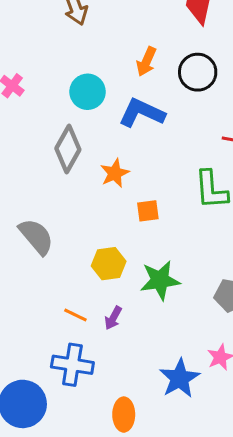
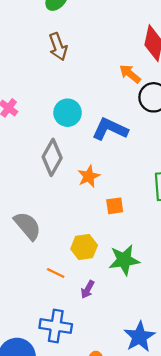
orange arrow: (146, 62) -> (130, 74), moved, turned 105
orange line: (75, 315) -> (56, 273), moved

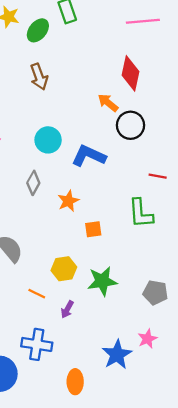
gray diamond: (52, 157) -> (33, 183), size x0.7

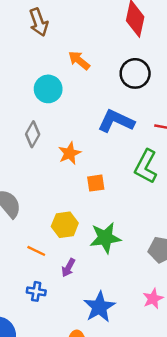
orange arrow: (108, 103) -> (79, 60), moved
blue L-shape: (89, 156) -> (116, 121), moved
green L-shape: (141, 213) -> (146, 166), turned 32
blue cross: (37, 344) -> (36, 291), moved, size x0.6
blue star: (117, 355) -> (99, 307), moved

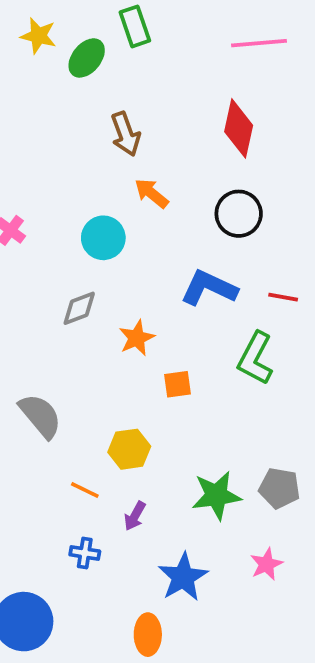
brown arrow: (39, 22) -> (126, 134), moved
gray diamond: (33, 134) -> (79, 308), turned 40
green star: (105, 238) -> (216, 496), moved

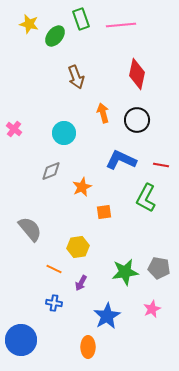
pink line: (259, 43) -> (121, 25), moved
orange arrow: (152, 193) -> (103, 113), moved, turned 36

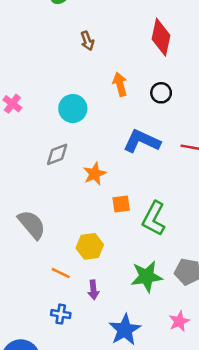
brown arrow: (76, 77) -> (87, 41), size x0.7
black circle: (137, 120) -> (161, 93), size x0.7
green L-shape: (146, 198) -> (154, 219), moved
purple arrow: (81, 283) -> (93, 290), turned -35

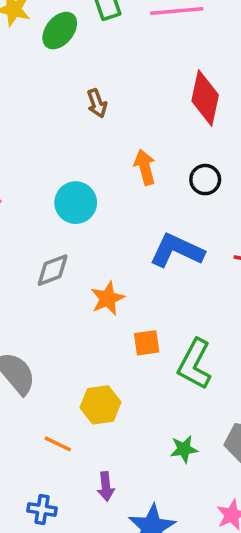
green star: (147, 277) -> (184, 449), size x0.6
purple arrow: (93, 290) -> (106, 486), moved
blue cross: (61, 314) -> (42, 510), moved

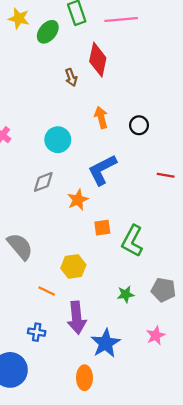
red diamond: (205, 98) -> (98, 60), moved
blue L-shape: (177, 251) -> (102, 170), moved, turned -52
purple arrow: (106, 486) -> (77, 318), size x1.8

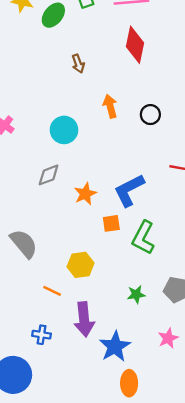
red diamond: (98, 60) -> (135, 45), moved
blue L-shape: (102, 170) -> (129, 190), moved
orange ellipse: (84, 378) -> (129, 383), moved

